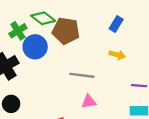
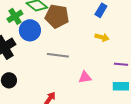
gray line: (82, 75) -> (58, 55), moved
pink triangle: (89, 102) -> (85, 77), moved

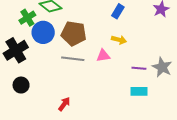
brown pentagon: (57, 16) -> (74, 33), moved
pink triangle: (85, 77) -> (103, 56), moved

